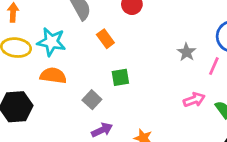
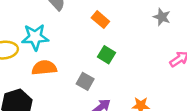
orange rectangle: (105, 39) -> (100, 20), moved
green square: (120, 77) -> (106, 55), turned -36

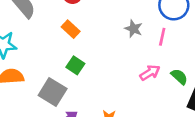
gray square: (85, 81) -> (53, 92), size x1.5

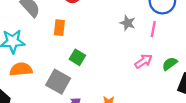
orange rectangle: (71, 29) -> (59, 28), moved, turned 56
green semicircle: (179, 77) -> (170, 64), turned -77

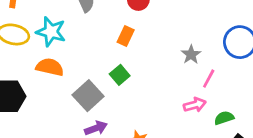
orange rectangle: (59, 28) -> (126, 36), moved
pink line: (153, 29) -> (209, 79), moved

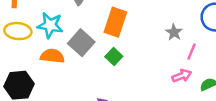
orange rectangle: (126, 36) -> (115, 22), size x1.6
gray square: (88, 96) -> (81, 43), moved

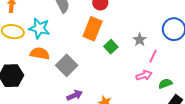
gray square: (81, 43) -> (67, 65), moved
green square: (114, 56) -> (111, 47), moved

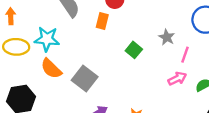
orange rectangle: (93, 29) -> (102, 21), moved, size x0.6
orange semicircle: (40, 53) -> (51, 69), turned -138

